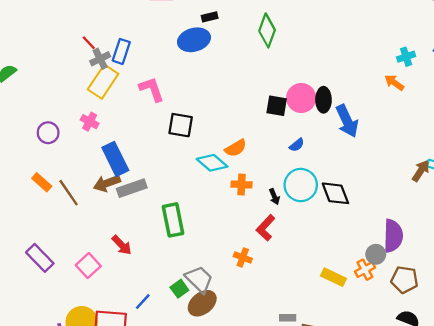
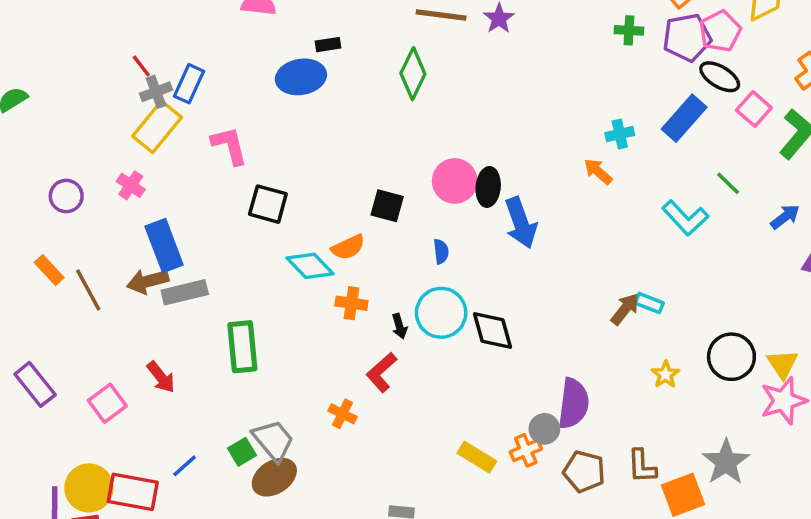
black square: (277, 106) -> (387, 206), moved
blue semicircle: (297, 145) -> (441, 251), turned -63

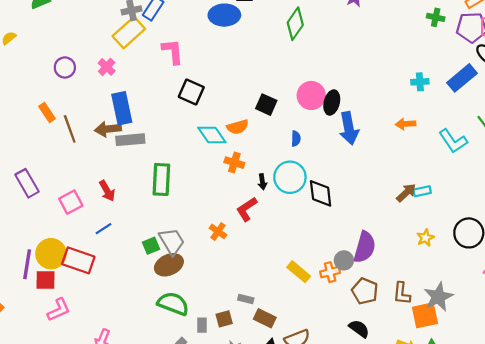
orange arrow: (598, 171) -> (406, 124), moved, turned -54
cyan rectangle: (649, 303) -> (422, 191), turned -42
gray star: (726, 462) -> (438, 297), moved
blue line: (185, 466) -> (104, 229), moved

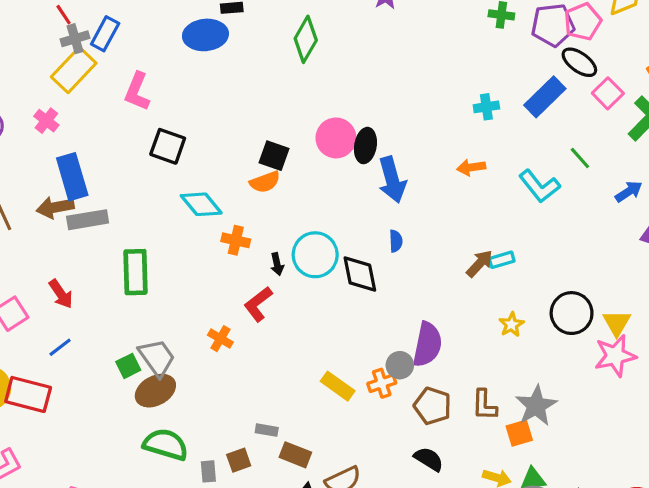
pink L-shape: (173, 51) -> (137, 92), turned -148
orange semicircle: (238, 127) -> (265, 182), moved
blue semicircle: (296, 139) -> (396, 241), moved
orange square: (425, 315) -> (519, 433), size x0.7

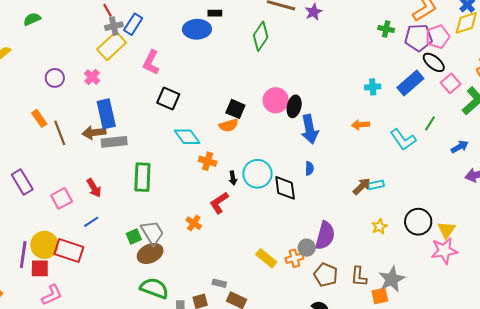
green line: (580, 158) -> (430, 123), turned 70

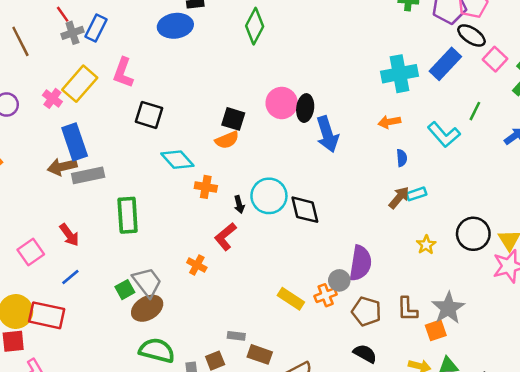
yellow rectangle: (112, 46) -> (80, 84), moved
cyan cross: (373, 87) -> (399, 74), size x1.8
brown line: (60, 133) -> (20, 41), moved
blue semicircle: (309, 168) -> (402, 158), moved

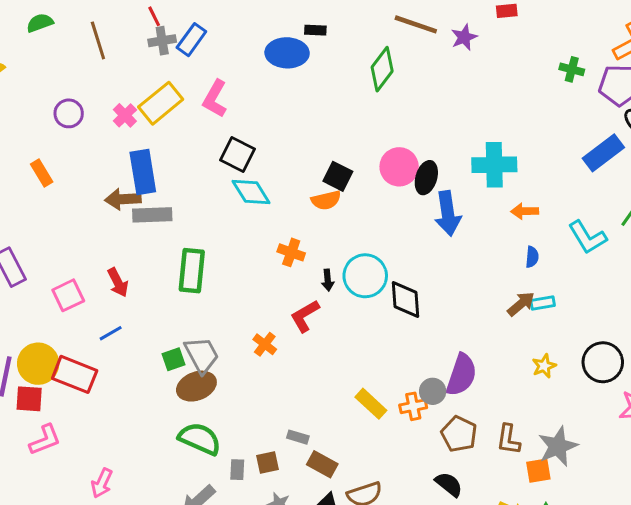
cyan cross: (399, 74) -> (494, 165), moved
cyan diamond: (177, 160) -> (251, 192), moved

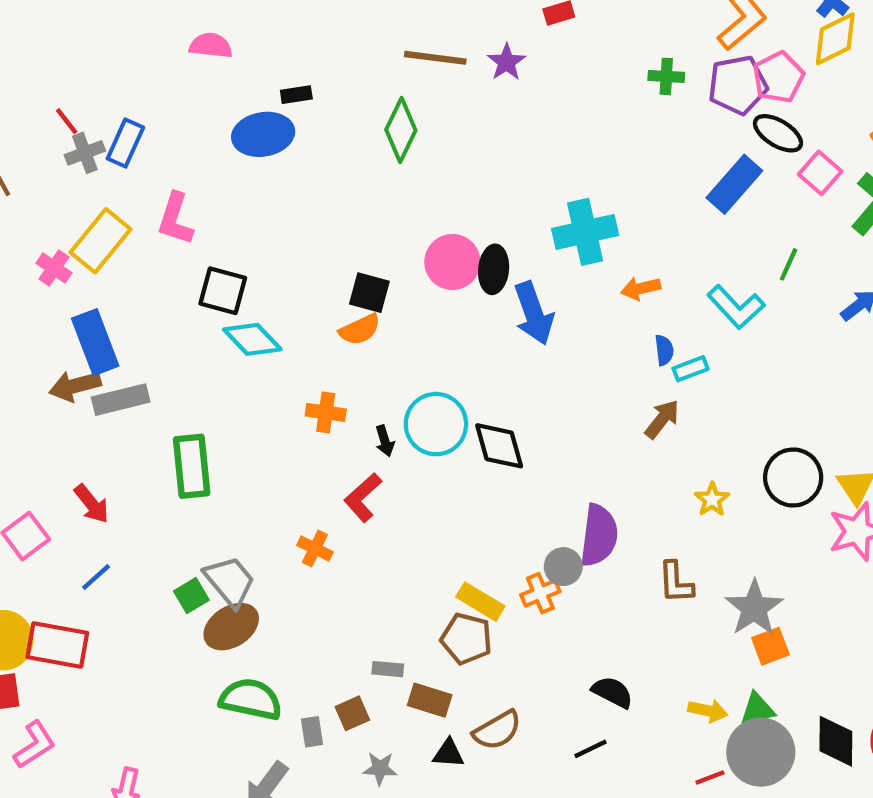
cyan rectangle: (543, 303) -> (691, 369), moved
brown pentagon: (459, 434) -> (466, 639), moved
brown L-shape: (509, 439) -> (676, 582), moved
orange square: (538, 471) -> (770, 646), moved

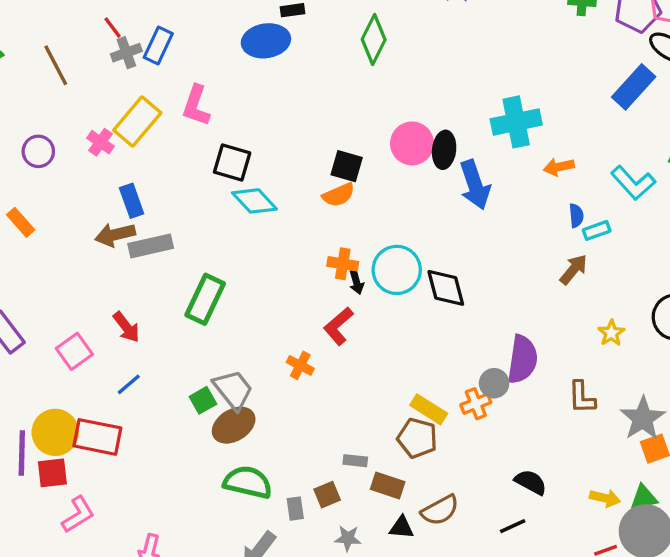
blue rectangle: (95, 342) -> (132, 201), size x0.7
orange cross: (326, 412) -> (343, 264), moved
green rectangle: (192, 466) -> (205, 299), turned 30

